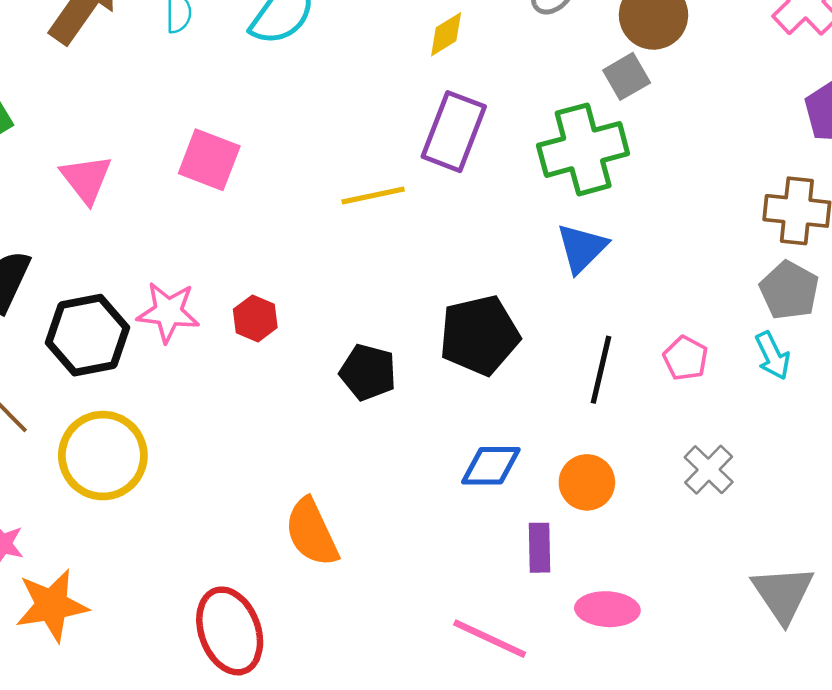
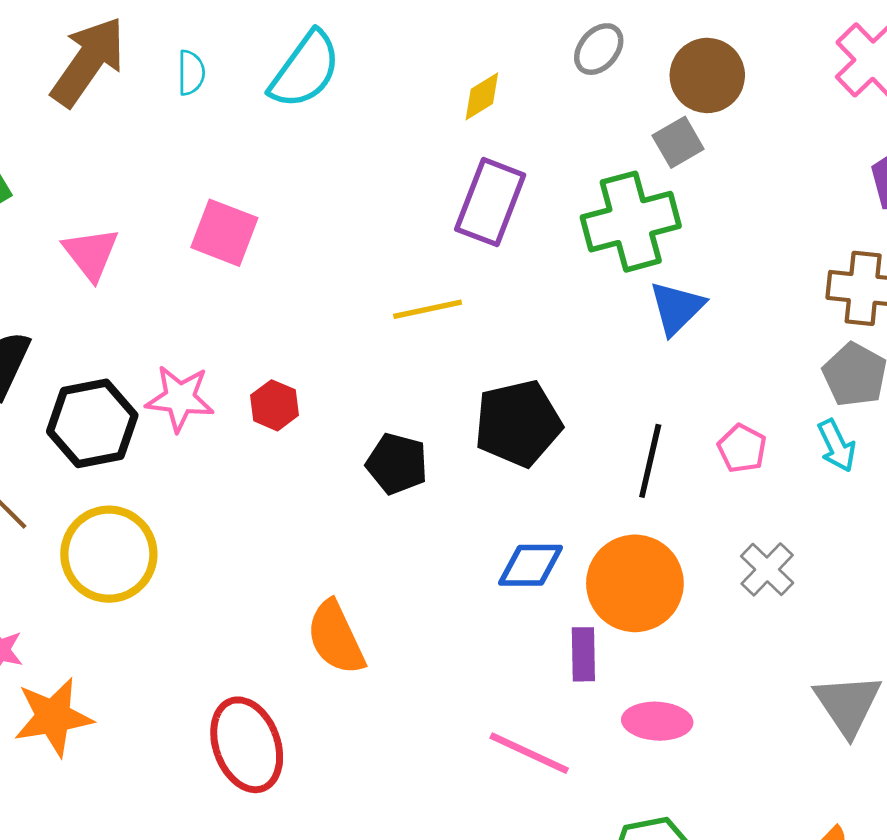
yellow line: (373, 196) -> (428, 309), moved
blue triangle: (582, 248) -> (677, 308), moved
orange circle: (587, 482) -> (635, 583), size x1.6

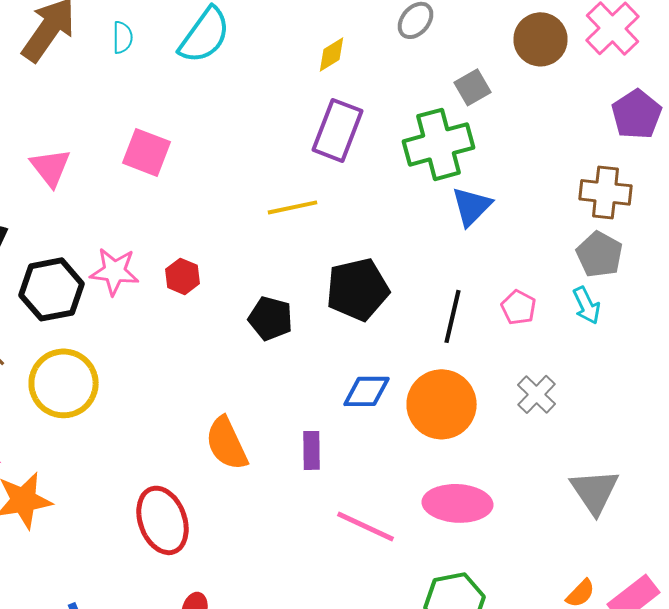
brown circle: (707, 75) -> (540, 39), moved
purple rectangle: (583, 654) -> (312, 450), moved
pink ellipse: (657, 721) -> (458, 503), size x1.4

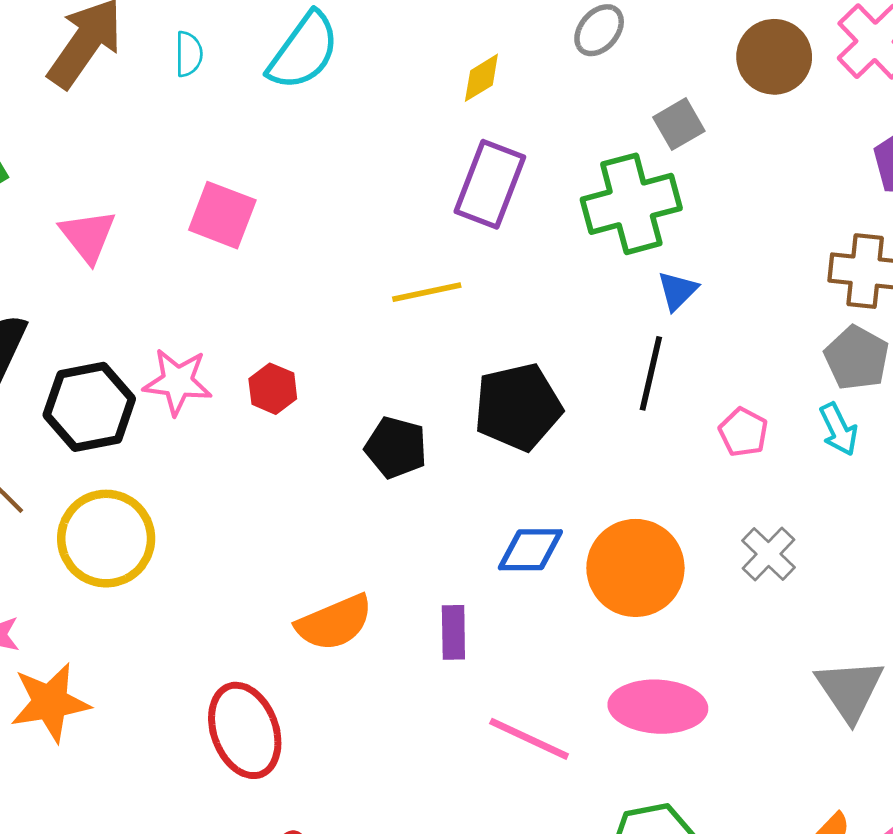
blue triangle: (472, 206) -> (677, 291), size x0.7
black line: (452, 316) -> (651, 373), moved
orange semicircle: (226, 443) -> (334, 623), turned -88

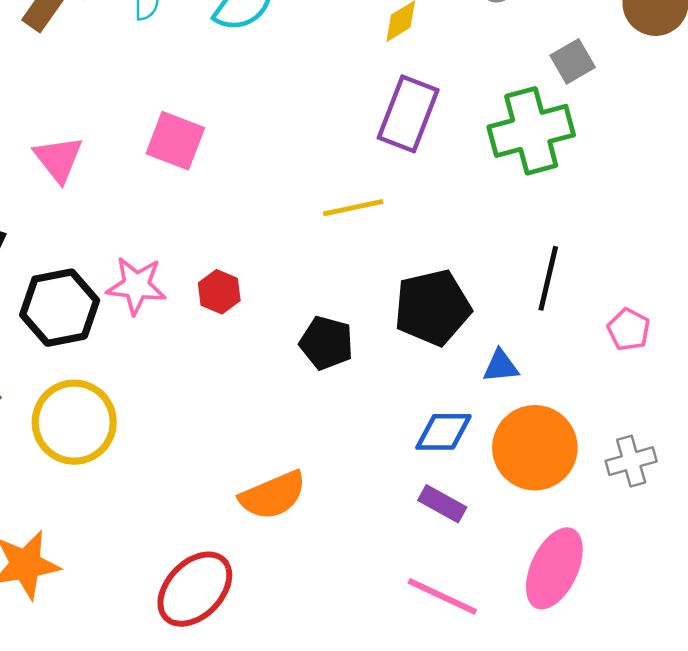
blue triangle: (677, 291) -> (501, 366), moved, turned 39
gray cross: (769, 554) -> (631, 461), moved, turned 30
purple rectangle: (453, 632) -> (442, 504), moved, turned -60
pink ellipse: (658, 707) -> (554, 568), turned -68
red ellipse: (245, 730) -> (195, 589), turned 64

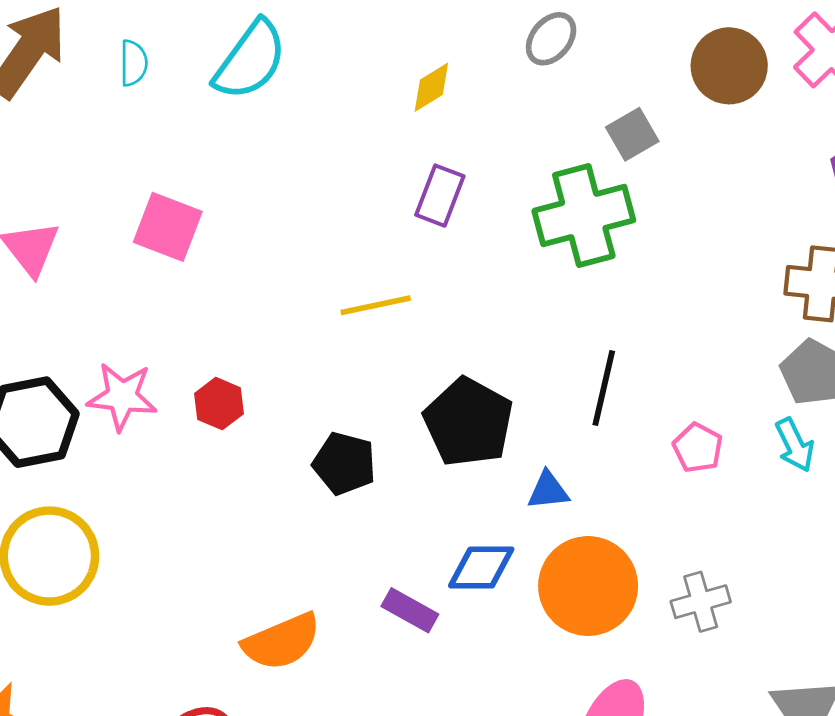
purple rectangle: (408, 114) -> (440, 196), size x0.7
black pentagon: (432, 308) -> (468, 422), turned -30
purple rectangle: (442, 504) -> (410, 610), moved

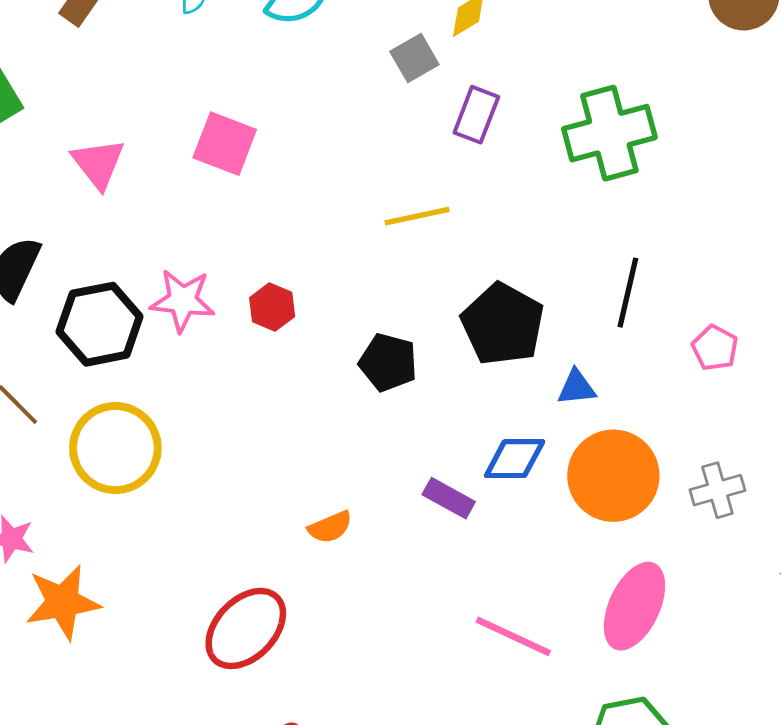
gray square: (632, 134) -> (414, 58), moved
orange semicircle: (282, 642) -> (330, 527), size x0.6

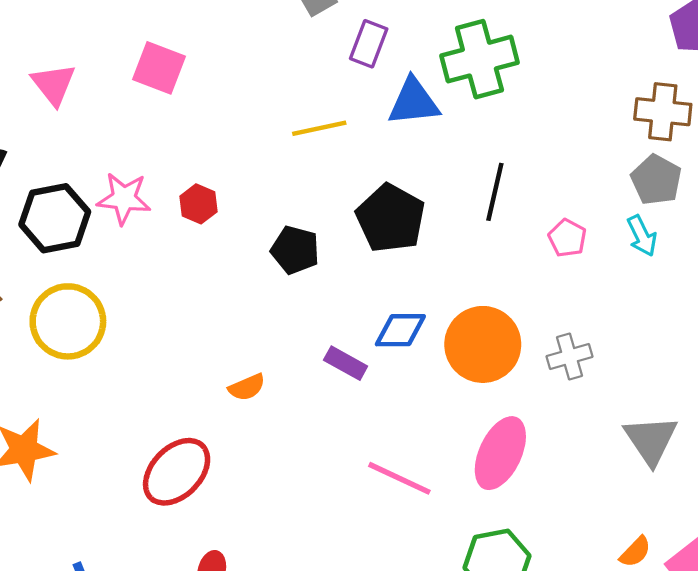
blue triangle: (576, 387) -> (414, 102), moved, size x1.6

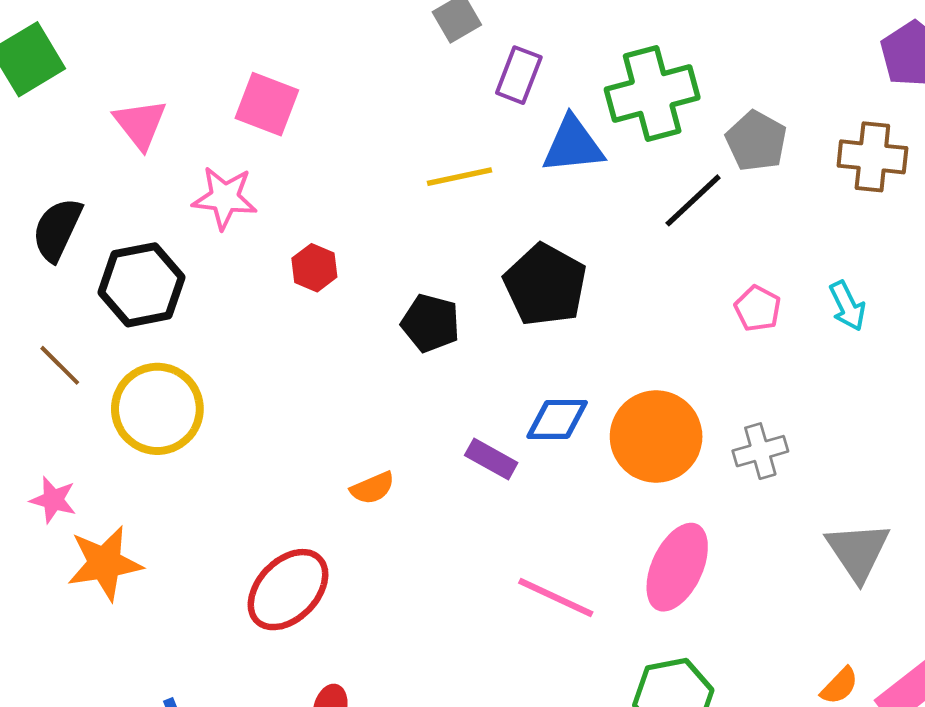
gray pentagon: (656, 180) -> (756, 141), moved
black line: (495, 192) -> (693, 200), moved, turned 34
pink star: (124, 198) -> (225, 198), moved

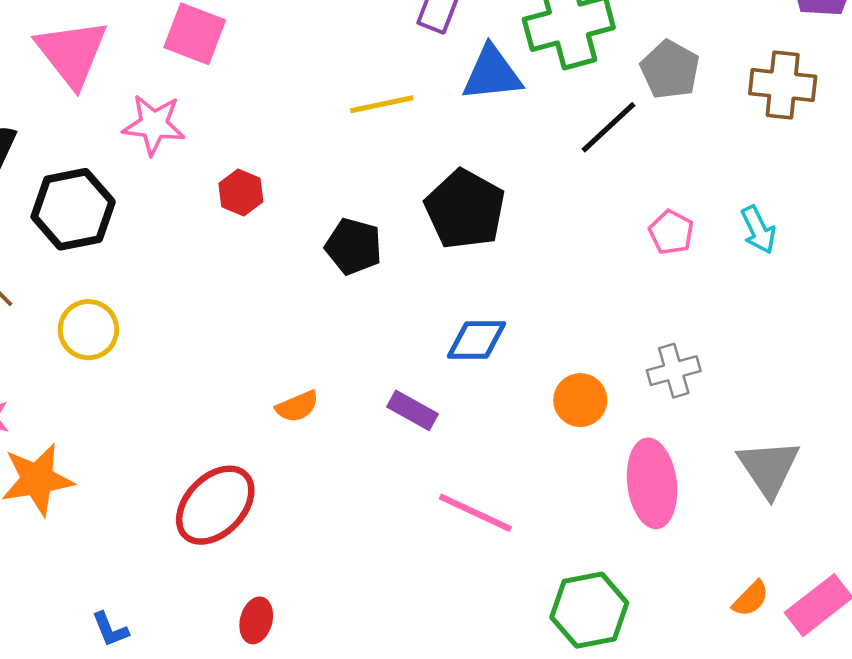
pink triangle: (140, 124) -> (72, 53), size x1.4
yellow circle: (157, 409) -> (88, 330), size x0.7
orange circle: (656, 437) -> (580, 400), moved, size x0.6
purple rectangle: (491, 459) -> (412, 410), moved
pink ellipse: (677, 567) -> (652, 483), moved, turned -32

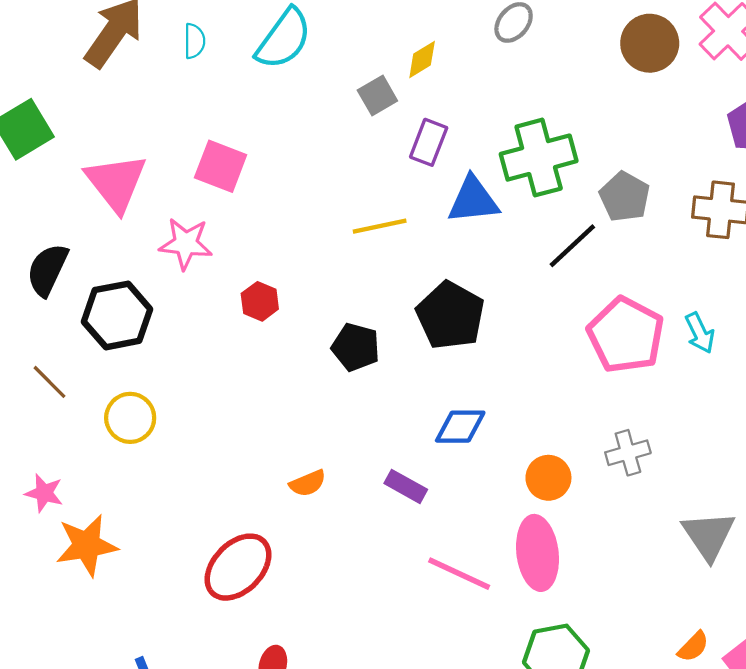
pink pentagon: (671, 232) -> (626, 335), size x2.0
pink ellipse: (652, 483) -> (538, 553), moved

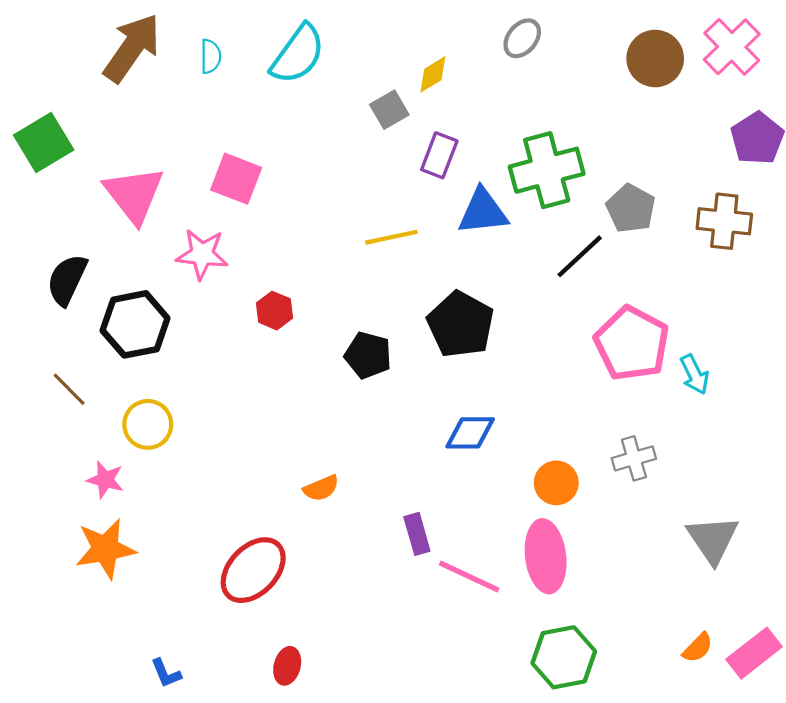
cyan arrow: (700, 333) -> (695, 374), moved
purple rectangle: (406, 486) -> (417, 534), moved, turned 45
pink star: (44, 493) -> (105, 480), moved

